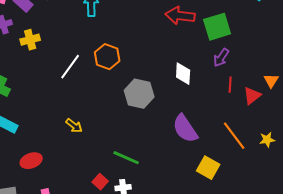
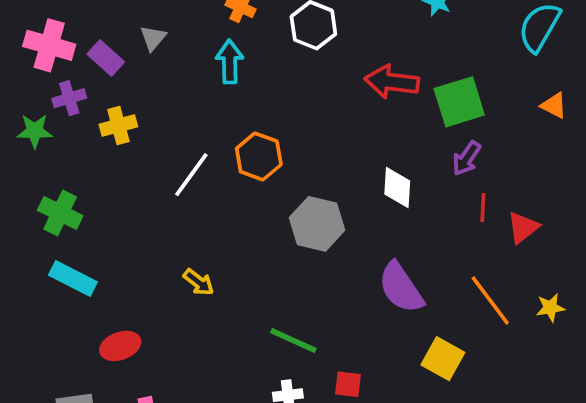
orange triangle: (271, 81) -> (554, 105), moved, turned -35
red square: (100, 182) -> (348, 384), moved, turned -35

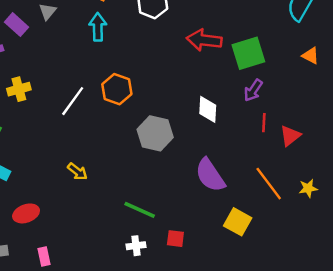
yellow cross: (118, 125) -> (19, 89), moved

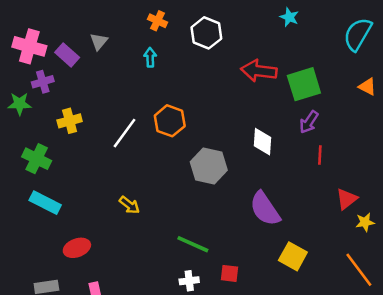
cyan arrow: (98, 27) -> (150, 57), size x0.7
red triangle: (290, 136) -> (347, 199), moved
orange line: (269, 184) -> (359, 270), moved

